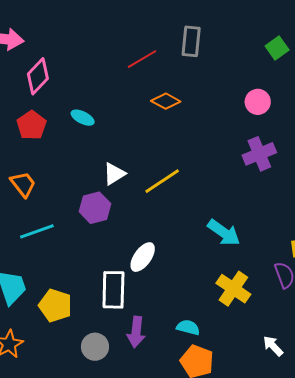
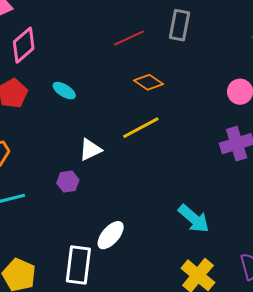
yellow line: (162, 181) -> (141, 128), moved
purple hexagon: (95, 208) -> (68, 181), size x0.7

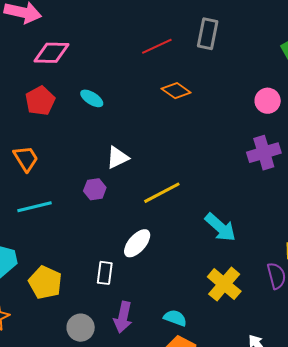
pink diamond: (24, 45) -> (52, 53), turned 42
yellow line: (141, 128) -> (162, 193), moved
white rectangle: (78, 265) -> (105, 273), size x0.6

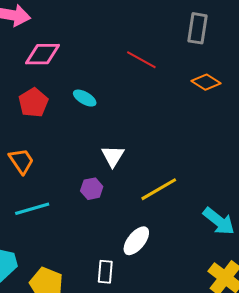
red line: (157, 46) -> (141, 60), moved, turned 56
orange diamond: (176, 91) -> (206, 82), moved
white triangle: (117, 158) -> (113, 156), turned -30

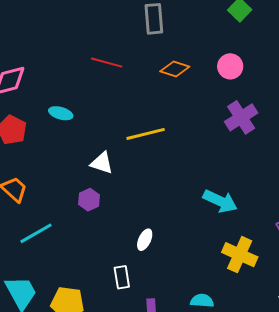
white triangle: (113, 156) -> (102, 163), turned -30
yellow line: (159, 189) -> (146, 134), moved, turned 30
white ellipse: (136, 241) -> (145, 240), size x0.7

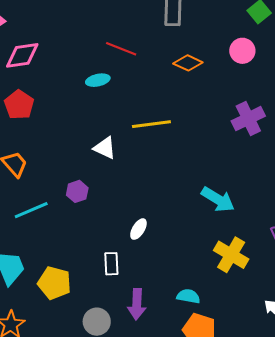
pink circle: (230, 66) -> (242, 51), moved
cyan ellipse: (61, 113) -> (98, 80), moved, turned -35
purple hexagon: (89, 200) -> (77, 191), moved

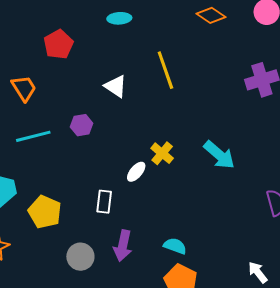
red pentagon: (19, 105) -> (58, 44), moved
yellow line: (151, 124) -> (165, 70), turned 69
yellow cross: (231, 255) -> (162, 153), moved, size x0.7

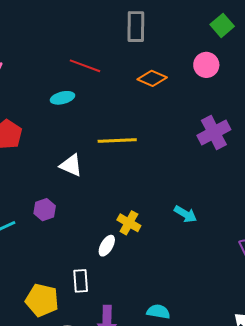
yellow line: (165, 70) -> (117, 140), turned -63
cyan arrow: (219, 155) -> (185, 214), size x0.7
yellow pentagon: (45, 212) -> (42, 300), moved

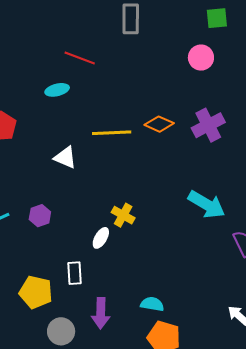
green square: (222, 25) -> (217, 18), turned 35
orange diamond: (152, 78) -> (159, 124), moved
purple hexagon: (45, 210) -> (40, 216), moved
cyan arrow: (185, 214) -> (207, 205), moved, size x1.6

